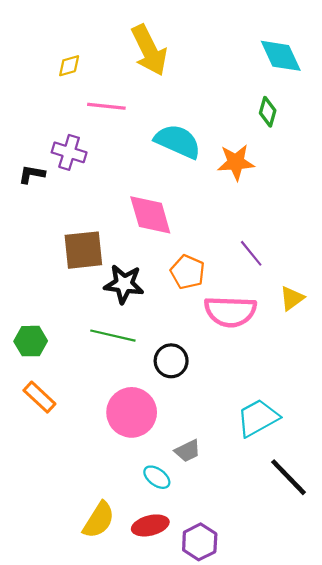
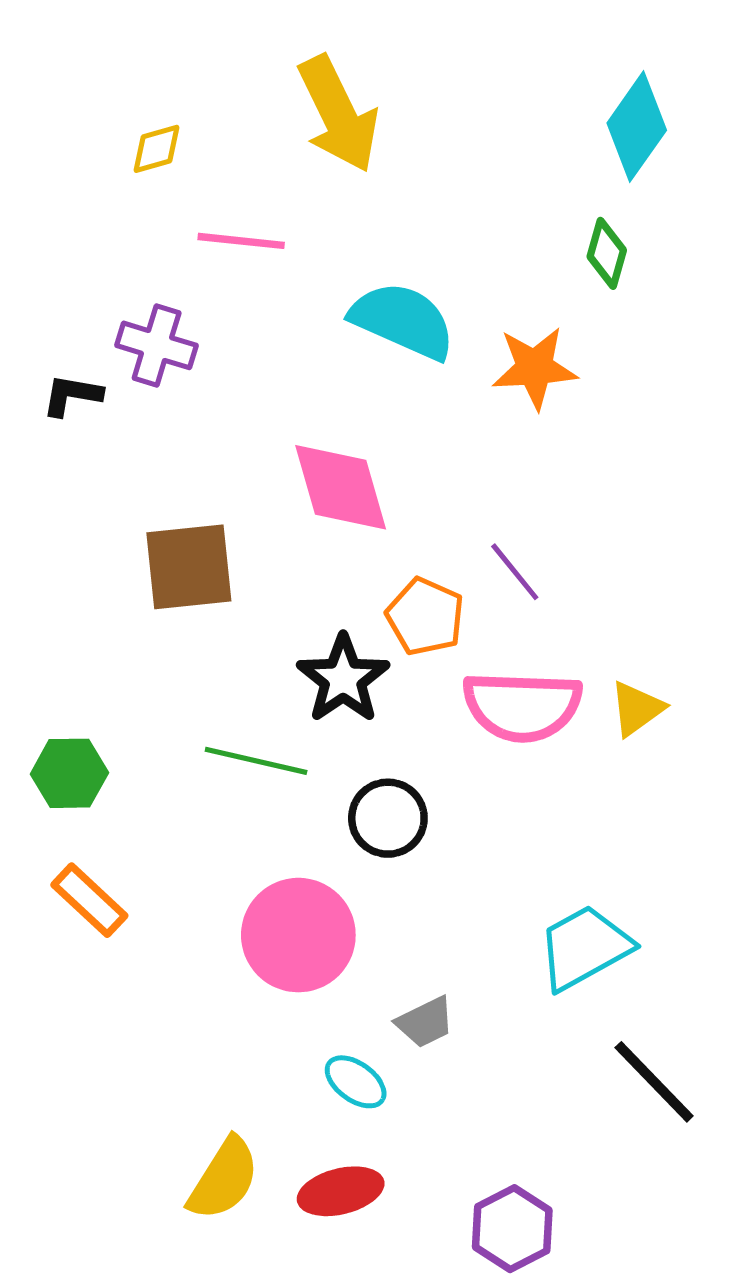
cyan diamond: (281, 56) -> (637, 127), turned 60
purple line: (251, 253) -> (515, 572), moved
black star: (124, 284) -> (343, 679), moved, turned 30
yellow triangle: (292, 298) -> (637, 709), moved
purple hexagon: (200, 542) -> (512, 1229), moved

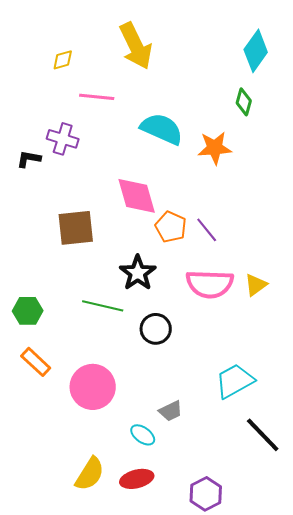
orange pentagon: (425, 617) -> (171, 227), moved
pink circle: (298, 935) -> (93, 387), moved

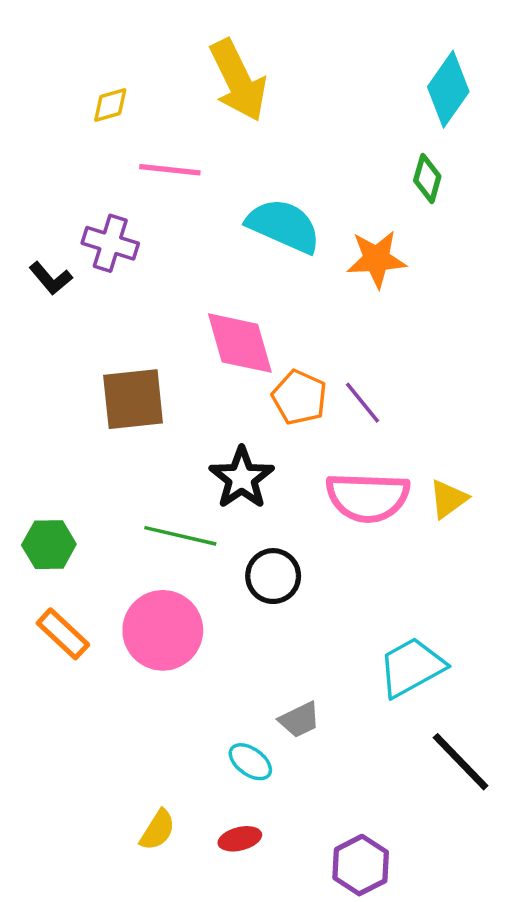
black L-shape: (29, 159) -> (51, 278), turned -140
pink circle: (93, 387) -> (163, 630), moved
yellow semicircle: (90, 474) -> (158, 830), size x0.7
red ellipse: (137, 479) -> (240, 839), size x0.7

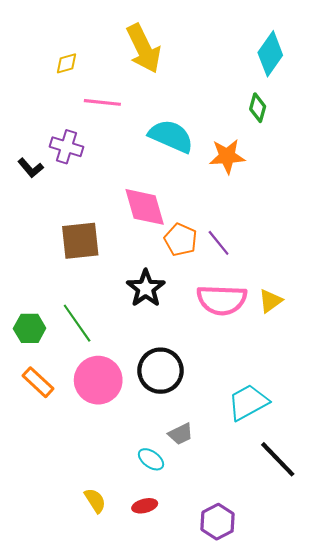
green line: (180, 536) -> (77, 323), moved, turned 42
black circle: (273, 576) -> (161, 371), moved, size x1.4
yellow semicircle: (158, 830) -> (95, 500), turned -65

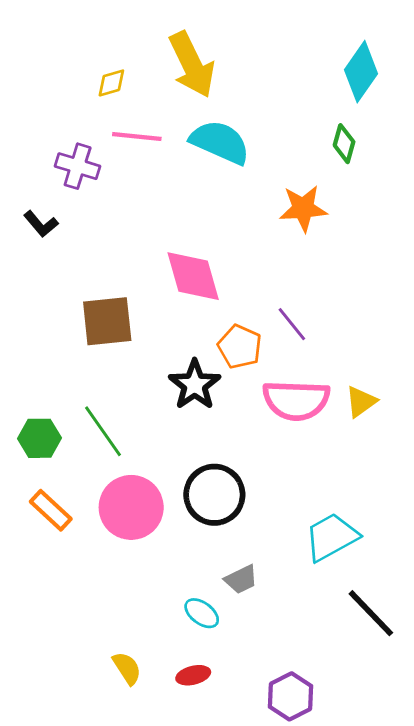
yellow diamond: (67, 63) -> (111, 83), moved
cyan semicircle: (171, 136) -> (220, 142), moved
purple cross: (67, 147) -> (78, 166), moved
orange pentagon: (181, 240) -> (240, 347), moved

